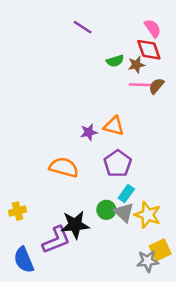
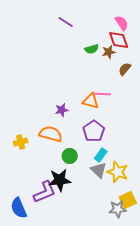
pink line: (140, 85) -> (102, 94), moved
purple star: (89, 132) -> (62, 110), moved
green circle: (106, 210) -> (70, 156), moved
yellow cross: (18, 211) -> (21, 142), moved

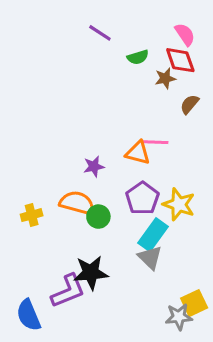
green semicircle: (92, 49) -> (138, 57), moved
cyan rectangle: (101, 155) -> (153, 235), size x1.5
green circle: (70, 156) -> (98, 217), moved
yellow star: (118, 172) -> (179, 204), moved

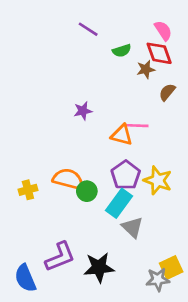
purple star: (94, 166) -> (83, 111), moved
cyan rectangle: (153, 235) -> (119, 203), moved
black star: (91, 273) -> (99, 267), moved

